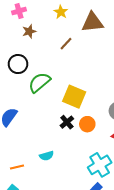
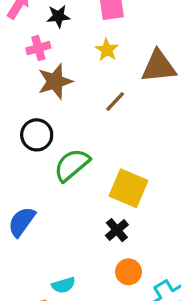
brown star: (29, 31) -> (55, 81), size x1.5
orange circle: (87, 124) -> (129, 272), moved
cyan semicircle: (47, 156) -> (63, 285), moved

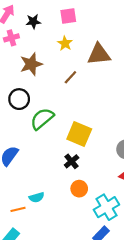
pink cross: (38, 48) -> (11, 38), moved

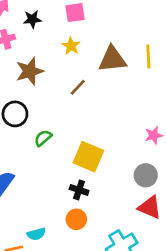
green semicircle: (42, 119) -> (43, 138), size x0.6
black cross: (72, 161) -> (79, 190), turned -32
orange circle: (79, 189) -> (76, 219), moved

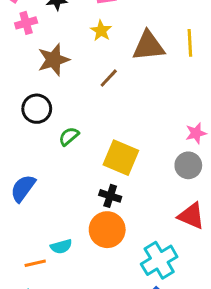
gray circle: (146, 175) -> (188, 165), moved
orange circle: (76, 219) -> (107, 230), size x1.5

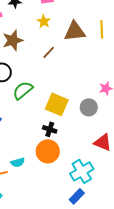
green semicircle: (69, 136) -> (23, 90), size x1.5
gray circle: (188, 165) -> (89, 107), moved

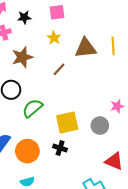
yellow square: (57, 104) -> (67, 122), turned -35
orange circle: (48, 151) -> (27, 151), moved

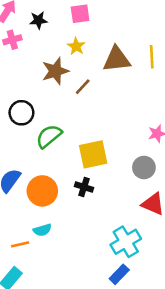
brown star: (22, 57) -> (55, 71), moved
gray circle: (100, 126) -> (144, 167), moved

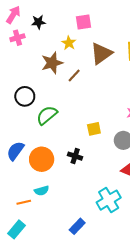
pink square: (80, 14) -> (83, 22), moved
brown triangle: (117, 59) -> (101, 53), turned -30
yellow square: (93, 154) -> (94, 129), moved, size x0.6
blue rectangle: (119, 274) -> (77, 226), moved

